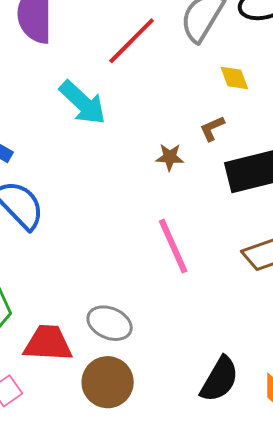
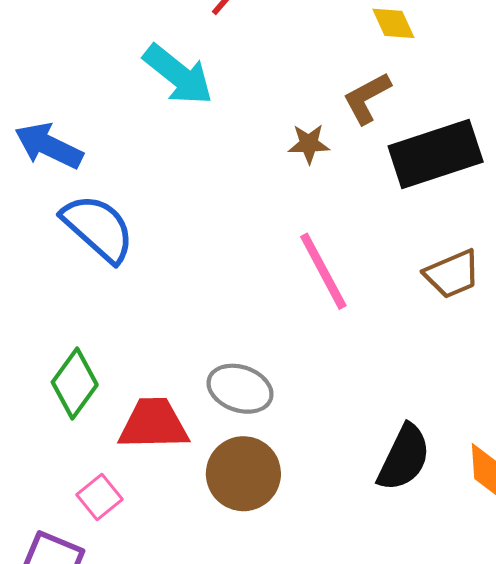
brown L-shape: (212, 128) -> (367, 98), size x1.4

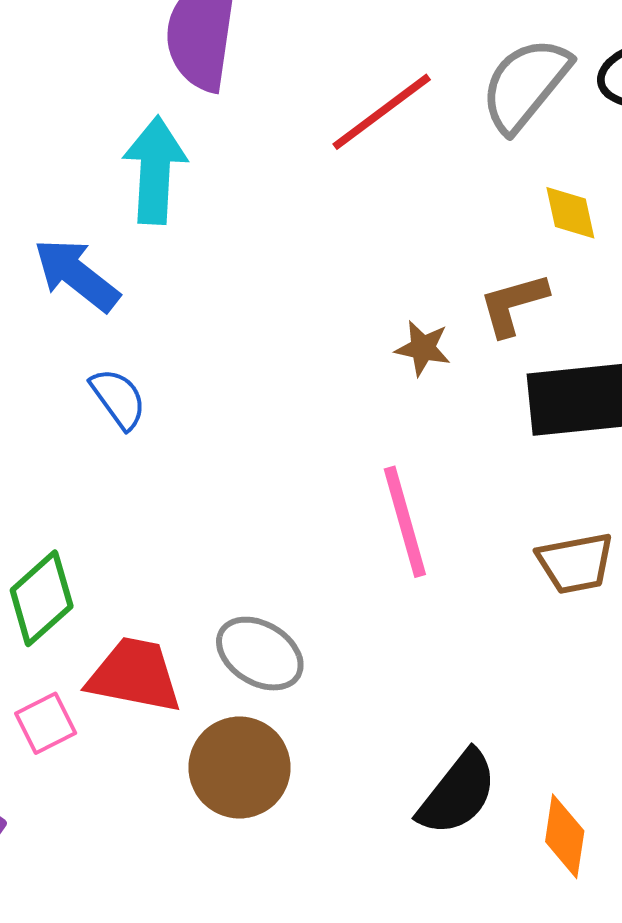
cyan arrow: (178, 75) -> (155, 170), moved, turned -138
blue semicircle: (98, 228) -> (118, 399), size x0.6
pink square: (99, 497) -> (46, 723), moved

